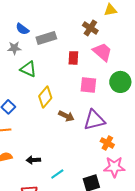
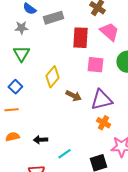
red rectangle: (73, 58) -> (80, 38), size x1.5
green triangle: (28, 69) -> (21, 54), moved, turned 36
orange cross: (107, 143) -> (103, 123), moved

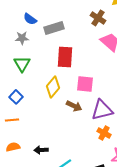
red rectangle: (80, 38) -> (65, 57), moved
pink square: (95, 65) -> (85, 84), moved

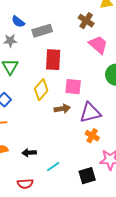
brown arrow: (74, 106) -> (62, 109), turned -35

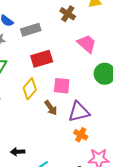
brown cross: (86, 21) -> (68, 14), moved
red rectangle: (53, 60) -> (42, 59), turned 70
brown arrow: (62, 109) -> (51, 108), turned 63

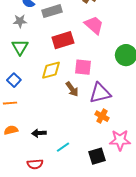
pink trapezoid: (87, 44) -> (94, 25), moved
yellow diamond: (30, 89) -> (51, 70), turned 35

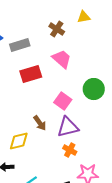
pink square: (83, 67) -> (63, 101), moved, turned 30
yellow diamond: (51, 70) -> (19, 141), moved

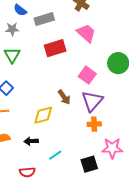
purple triangle: (68, 127) -> (92, 101), turned -35
orange cross: (70, 150) -> (94, 124), turned -32

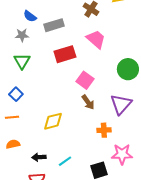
pink square: (87, 75) -> (85, 80), moved
brown arrow: (64, 97) -> (88, 102), moved
purple triangle: (92, 101) -> (121, 104), moved
black arrow: (31, 141) -> (39, 157), moved

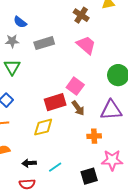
gray rectangle: (54, 25) -> (44, 43), moved
red rectangle: (65, 54) -> (55, 102), moved
purple triangle: (121, 104) -> (111, 110), turned 45

